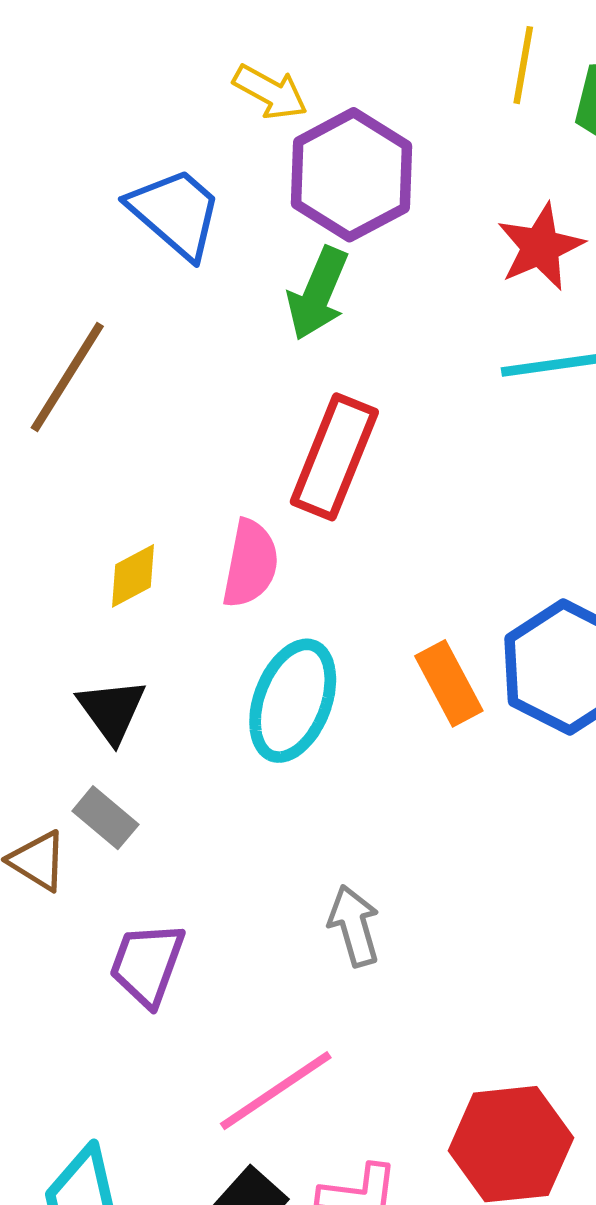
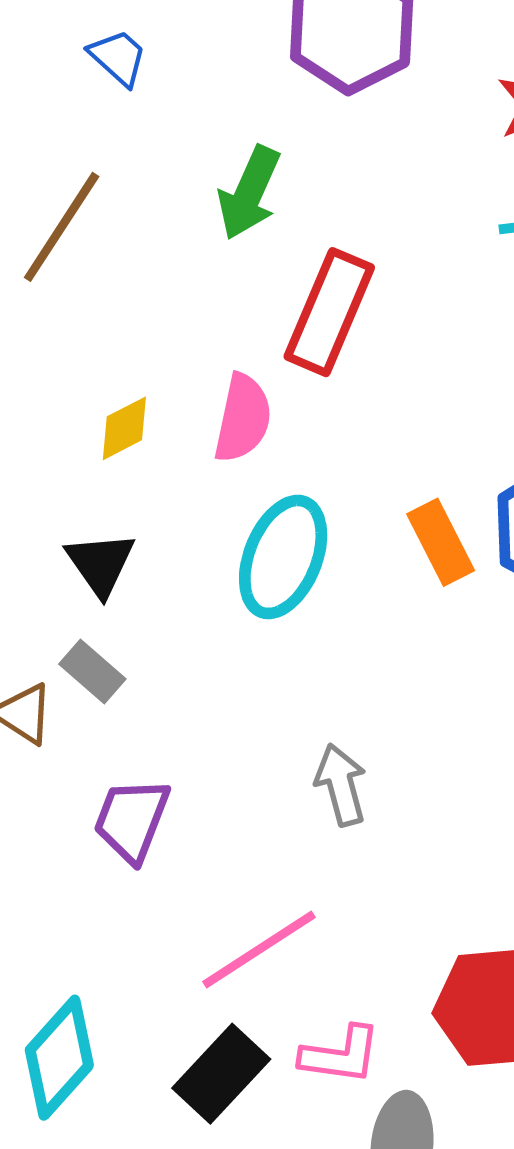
blue trapezoid: (175, 213) -> (118, 57), moved, size x0.6
green arrow: (318, 293) -> (249, 193), moved

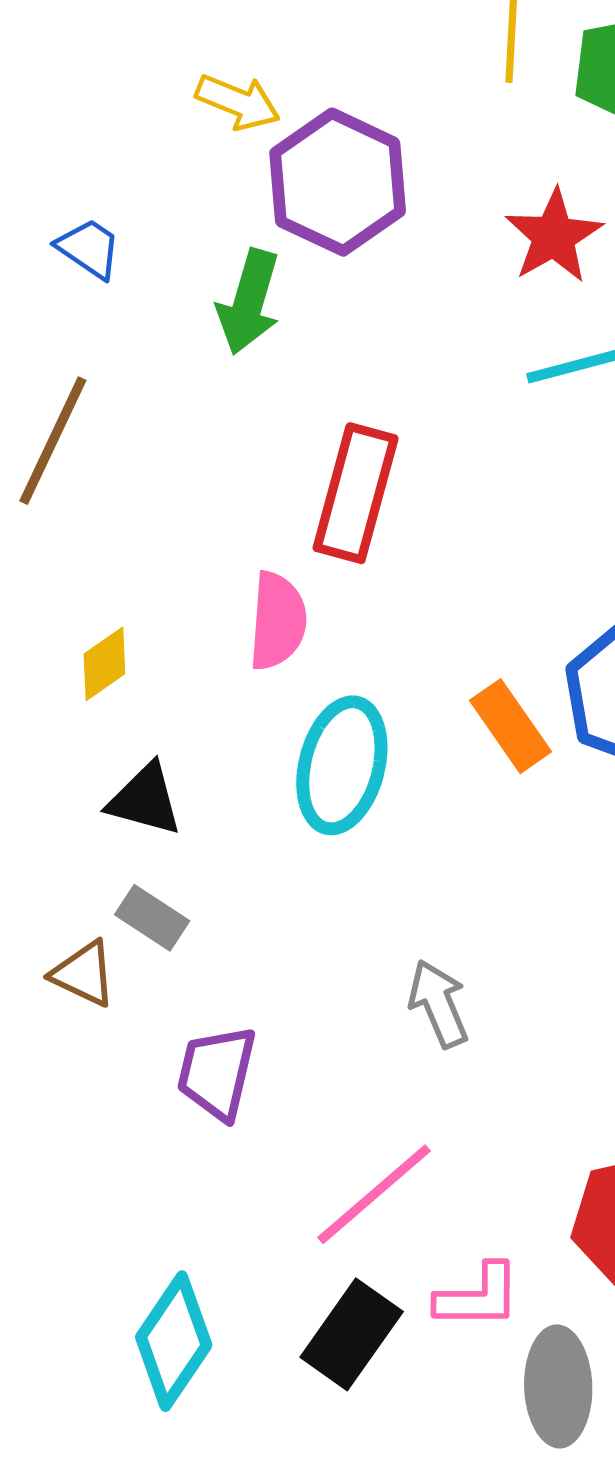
green arrow: (249, 193) -> (249, 302), moved
yellow diamond: (124, 428) -> (104, 664), moved
black triangle: (100, 564) -> (145, 800), turned -32

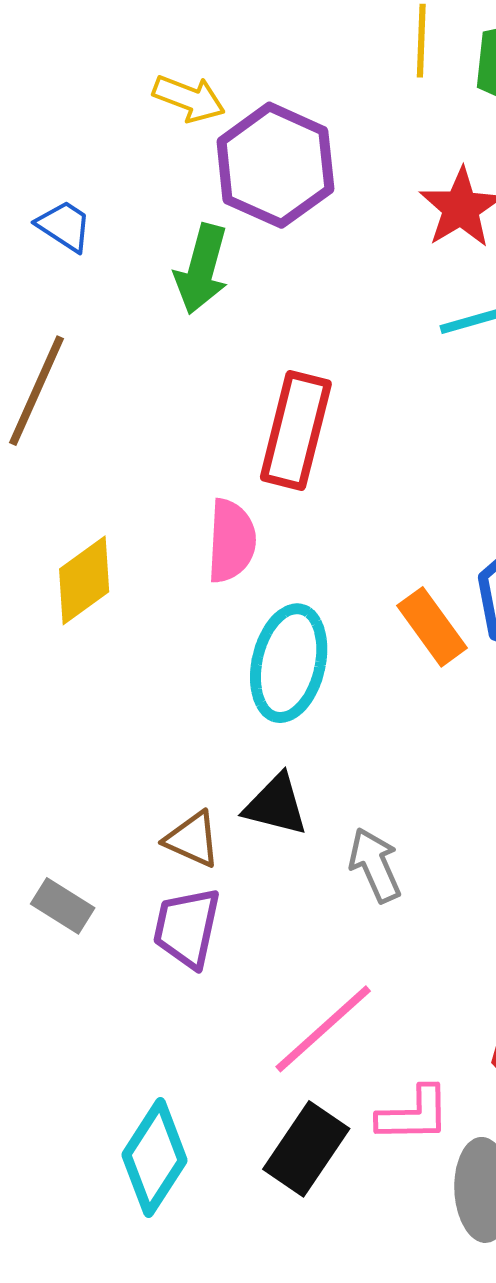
yellow diamond: (104, 664) -> (84, 580), size x1.4
black triangle: (145, 800) -> (276, 805), moved
gray rectangle: (152, 918) -> (63, 906), moved
brown triangle: (84, 974) -> (192, 839), moved

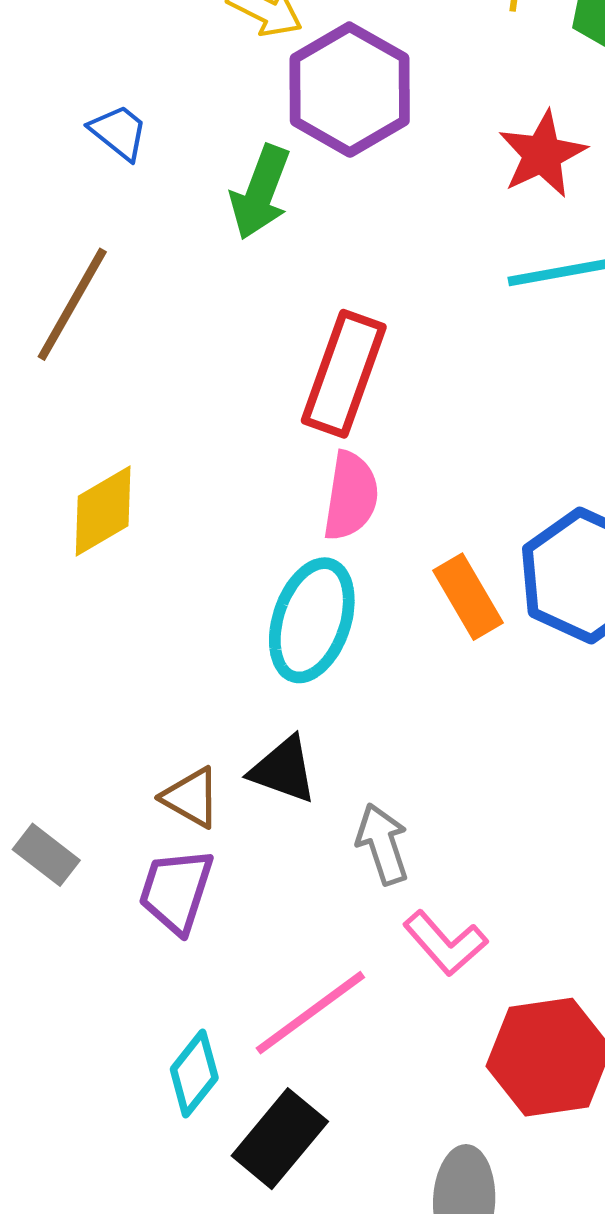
pink semicircle: (231, 541) -> (351, 496), moved
pink L-shape: (414, 1114) -> (445, 943), moved, turned 44
cyan diamond: (154, 1158) -> (194, 1074), moved, size x0.7

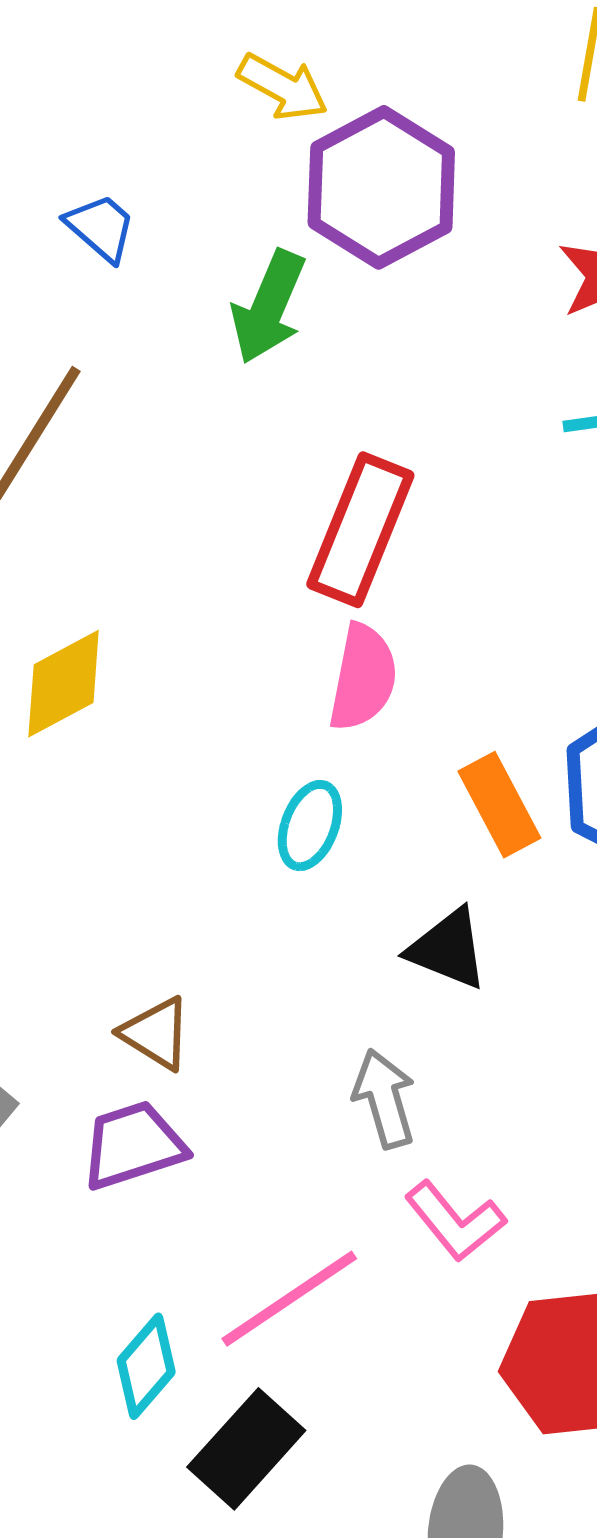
cyan ellipse: (312, 620) -> (310, 826), size x0.6
black triangle: (283, 770) -> (448, 949), moved
purple trapezoid: (176, 891) -> (133, 1145), turned 52

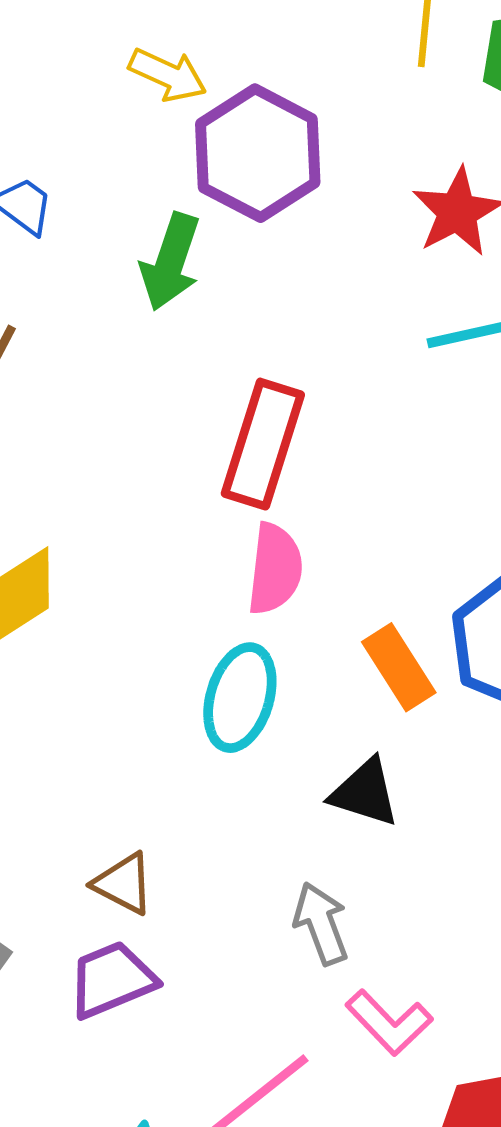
cyan ellipse: (310, 826) -> (240, 698), size x1.4

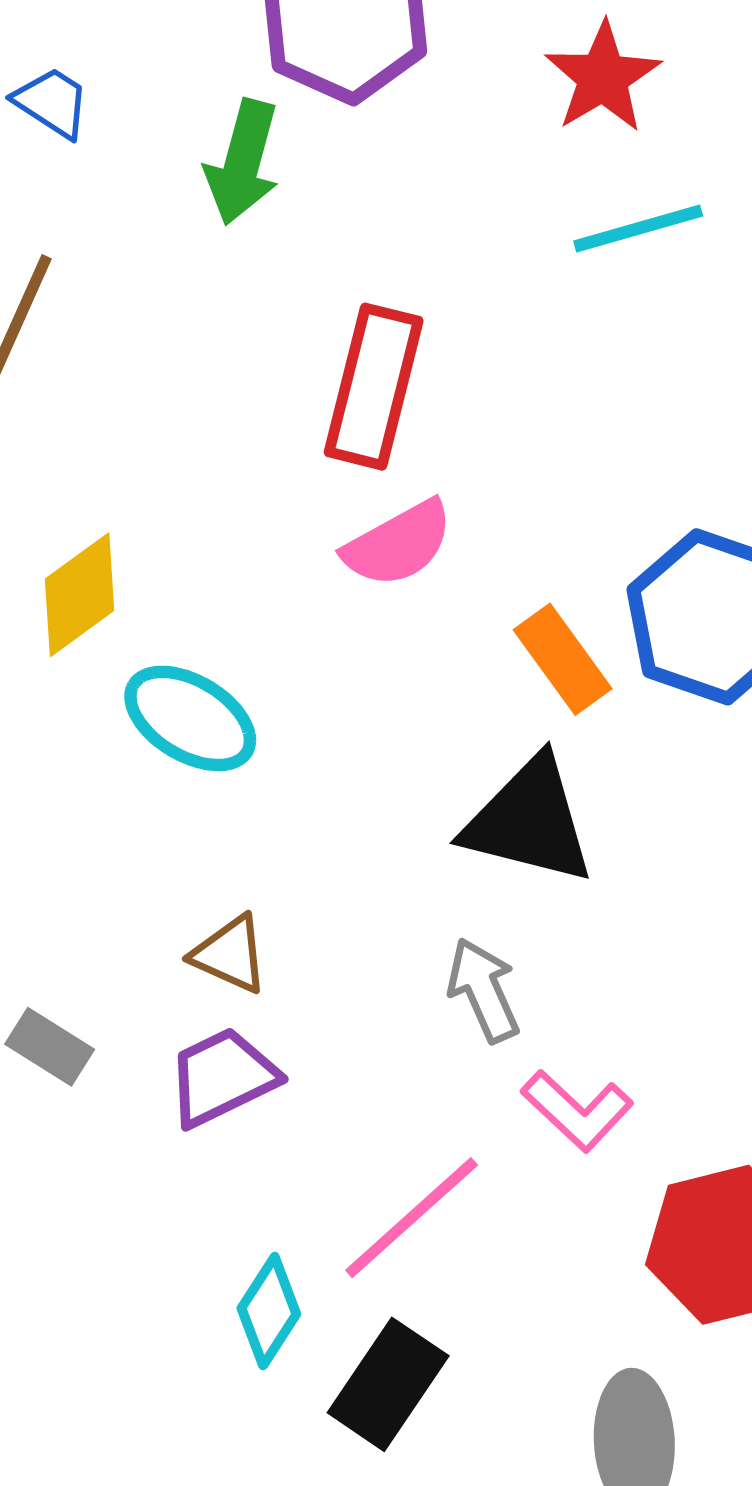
pink semicircle: (275, 569) -> (398, 544), turned 58
cyan ellipse: (240, 698) -> (190, 718), moved, turned -72
black triangle: (365, 793) -> (529, 821), size x1.5

